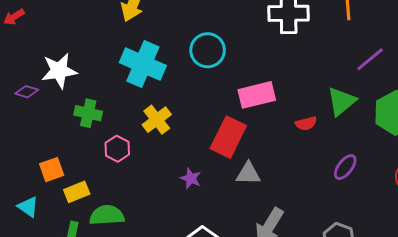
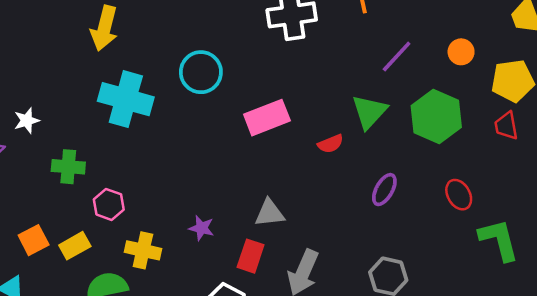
white star: (59, 71) -> (27, 121), size x0.6
yellow cross: (157, 120) -> (143, 250), moved, turned -32
red rectangle: (228, 137) -> (251, 256), moved, size x0.7
yellow rectangle: (77, 192) -> (75, 246), moved

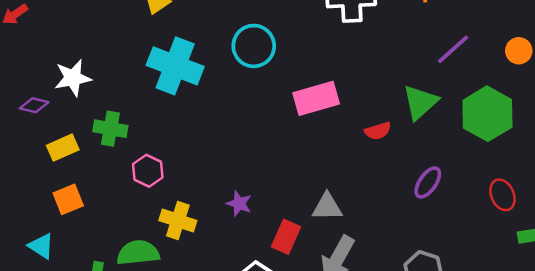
white star: (27, 121) -> (73, 78), size x1.4
gray triangle: (270, 213) -> (327, 207), moved
yellow rectangle: (75, 246) -> (63, 148), moved

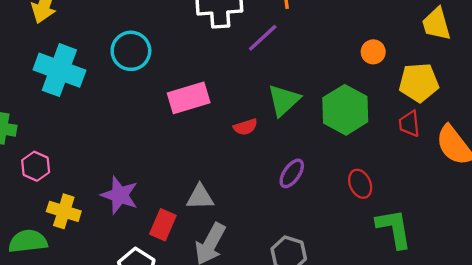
purple line: (453, 49) -> (263, 38), moved
purple star: (239, 204) -> (120, 195), size x1.6

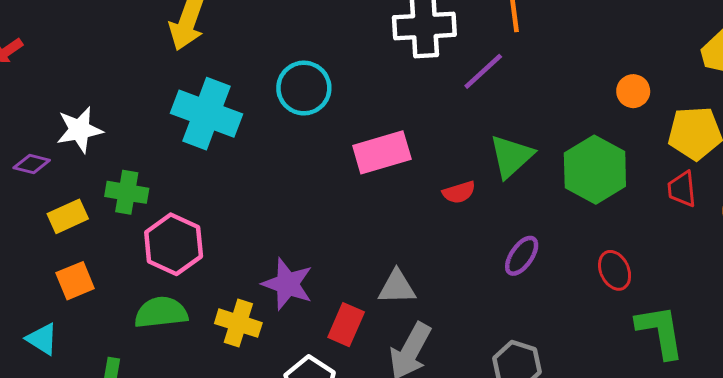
pink hexagon: (36, 166) -> (174, 244), size x1.5
yellow cross: (64, 211) -> (238, 323), moved
green semicircle: (28, 241) -> (161, 312), moved

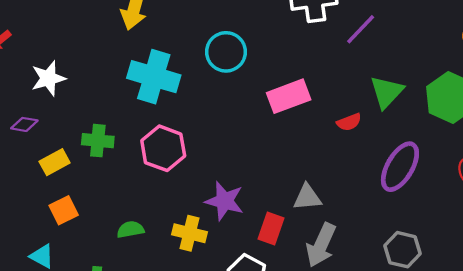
white star: (80, 130) -> (48, 78), moved
pink hexagon: (174, 244) -> (163, 148), moved
purple ellipse: (522, 256) -> (400, 167), size x1.6
green semicircle: (161, 312) -> (130, 230), size x0.7

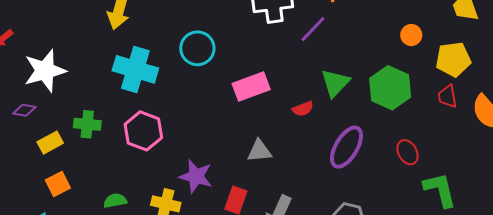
white star: (48, 78) -> (45, 71), size x1.4
gray triangle: (307, 197) -> (259, 151), moved

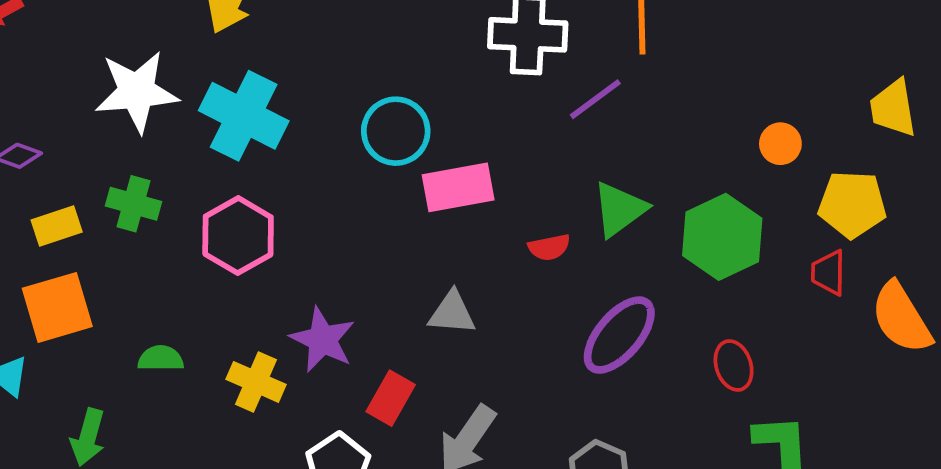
cyan circle: (197, 48) -> (396, 131), moved
white star: (45, 71) -> (137, 92), moved
orange square: (58, 184) -> (57, 307), size x1.5

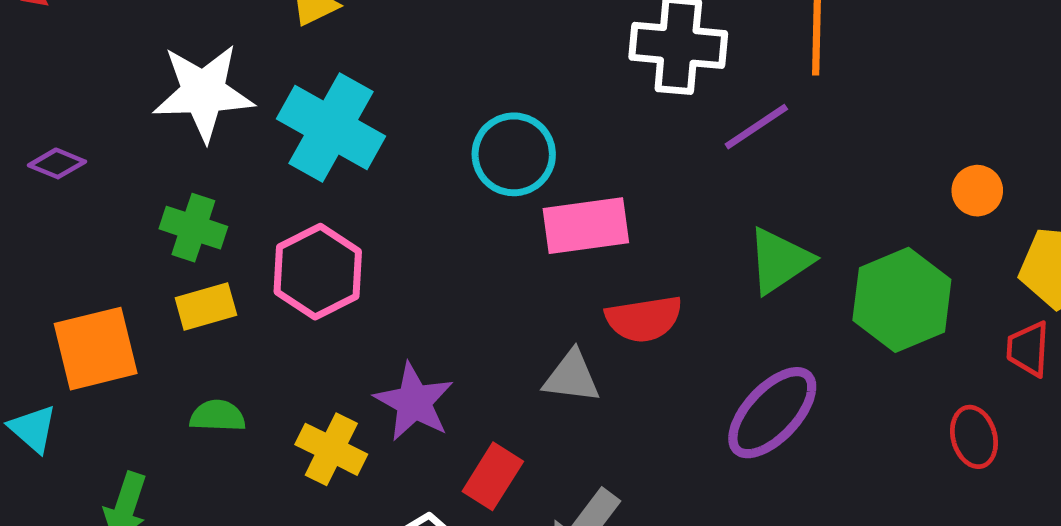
yellow rectangle: (57, 226) -> (206, 307), moved
red semicircle: (549, 247) -> (644, 319), moved, size x1.5
red ellipse: (734, 365) -> (974, 437), moved

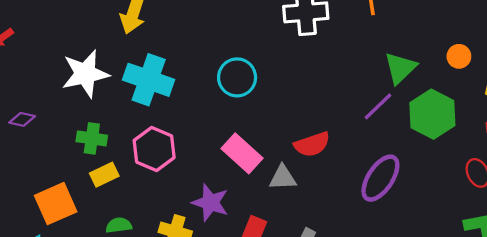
purple line: (756, 127) -> (378, 106), moved
pink rectangle: (586, 226) -> (242, 153), moved, turned 60
green triangle: (779, 261) -> (400, 68), moved

